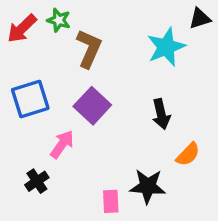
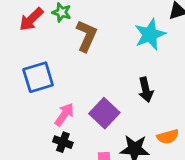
purple square: (92, 106) -> (104, 113), moved
orange semicircle: (188, 154) -> (168, 137), moved, turned 30
black cross: (37, 181) -> (63, 142), moved, turned -36

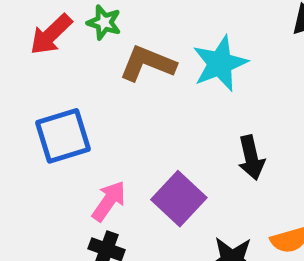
cyan star: (150, 34) -> (220, 63), moved
brown L-shape: (86, 36) -> (147, 63), turned -92

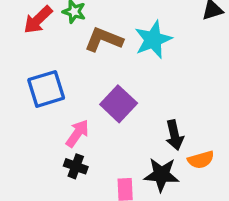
black arrow: (251, 158) -> (175, 135), moved
purple square: (179, 199) -> (119, 104), moved

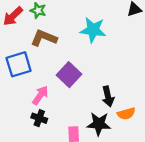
brown L-shape: (104, 40) -> (44, 38), moved
cyan star: (153, 40) -> (93, 30), turned 30

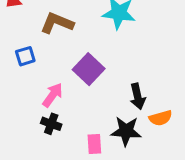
blue square: (19, 64) -> (25, 56), size x0.6

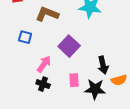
blue square: (25, 56) -> (25, 37), turned 32
pink rectangle: (94, 144) -> (74, 80), moved

